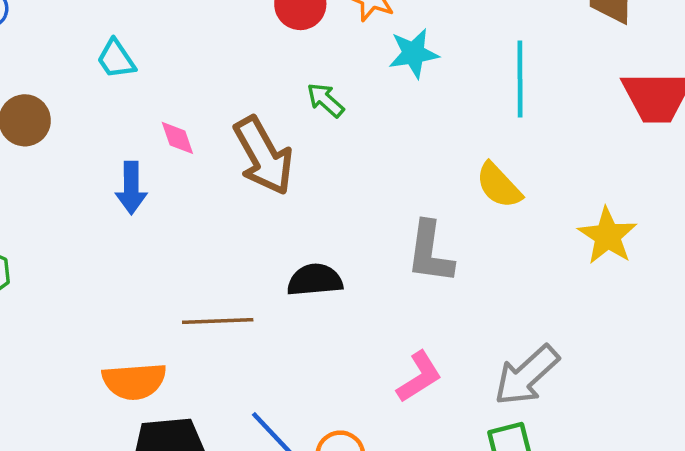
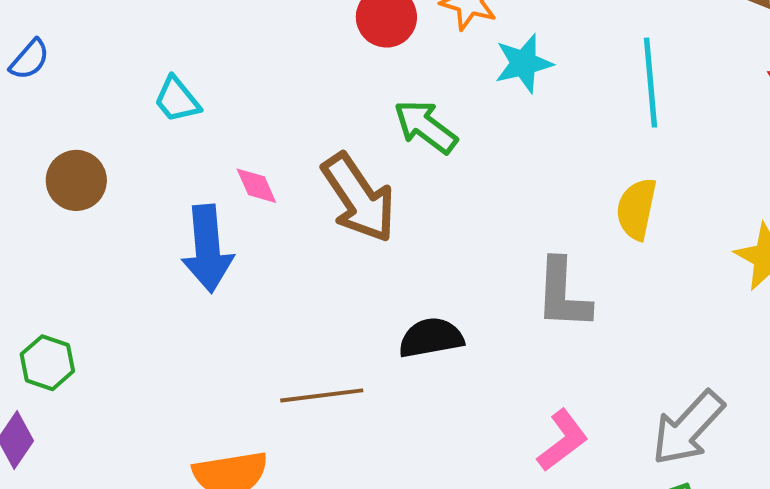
green arrow: (325, 100) -> (425, 127), size x1.4
yellow semicircle: (499, 185) -> (636, 209), turned 60
blue arrow: (131, 188) -> (207, 249), size x1.4

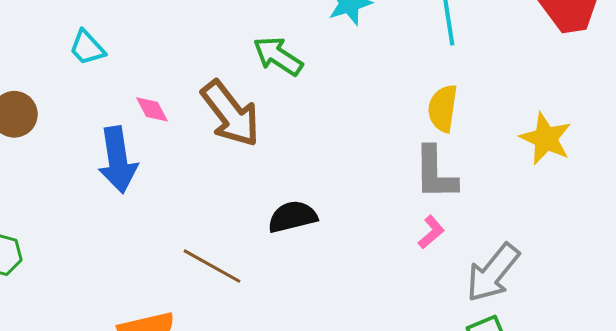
gray L-shape: (563, 294) -> (435, 173), moved
brown line: (322, 395) -> (212, 266), turned 40
pink L-shape: (563, 440) -> (431, 232), moved, size x0.7

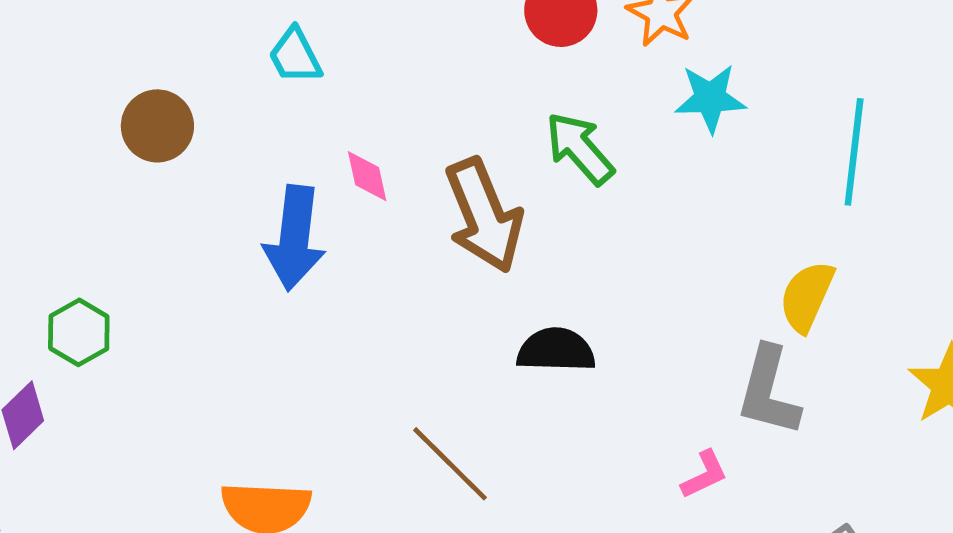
black semicircle: (292, 217) -> (556, 350), moved
pink L-shape: (431, 232) -> (704, 475), moved
brown line: (212, 266) -> (450, 464), moved

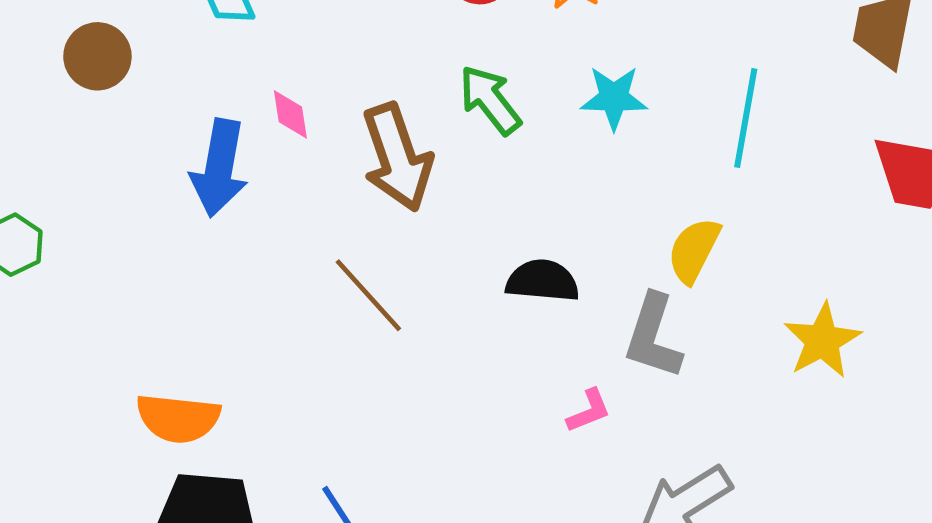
cyan star: (710, 98) -> (614, 98), moved
black semicircle: (556, 350) -> (543, 281), moved
brown line: (450, 464) -> (368, 295), moved

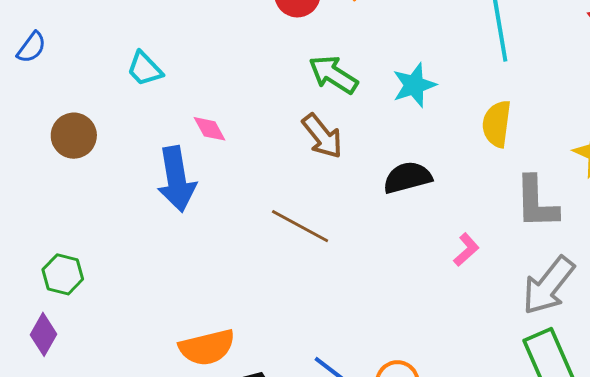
cyan star: (614, 98) -> (414, 85), moved
brown arrow: (397, 157) -> (322, 136), moved, size x0.7
gray L-shape: (653, 336) -> (536, 202), moved

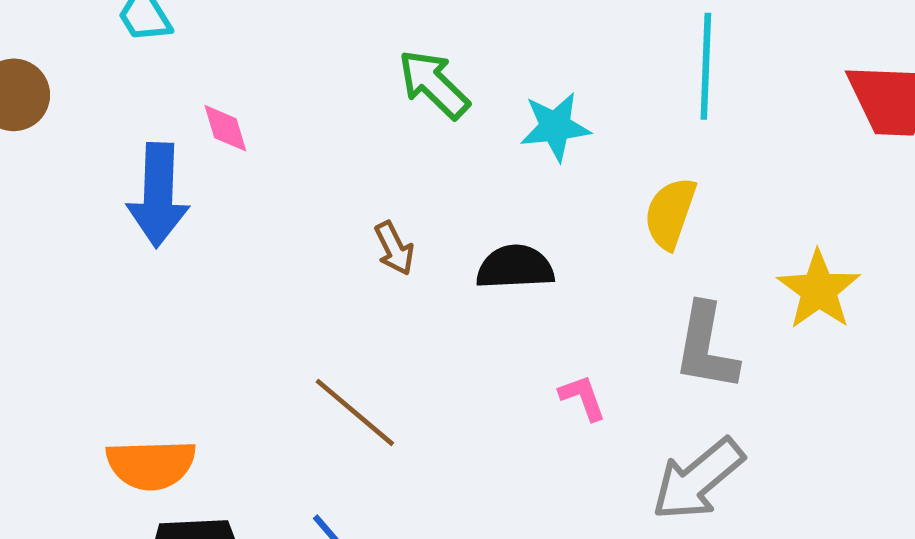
brown arrow: (322, 136) -> (394, 248), moved, size x0.7
brown line: (300, 226) -> (355, 412), moved
pink L-shape: (466, 250) -> (583, 398), turned -80

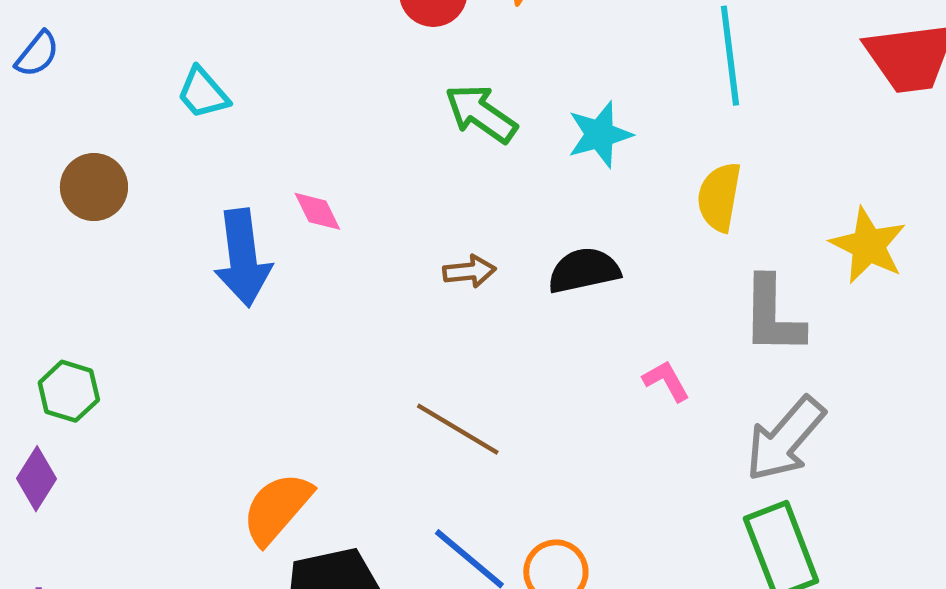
pink diamond: (225, 128) -> (317, 211), moved
brown arrow: (394, 248) -> (469, 271), turned -60
orange semicircle: (151, 465) -> (277, 508), turned 142

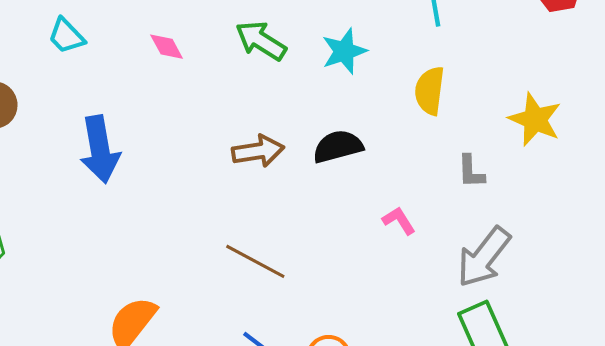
pink diamond: (317, 211) -> (167, 47), moved
brown arrow: (469, 271) -> (258, 151), size x1.4
gray L-shape: (773, 315) -> (471, 171), size x0.6

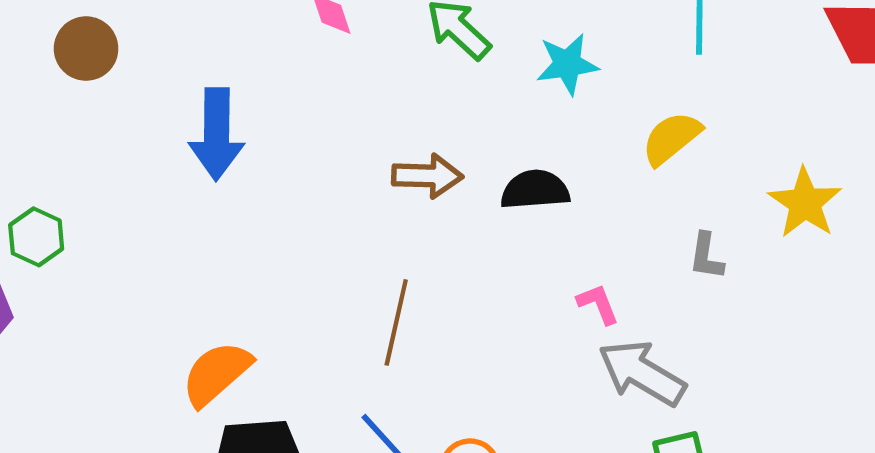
yellow semicircle: (430, 91) -> (671, 138), turned 33
gray arrow: (484, 257) -> (642, 373), moved, turned 72
brown line: (255, 261) -> (396, 322), turned 64

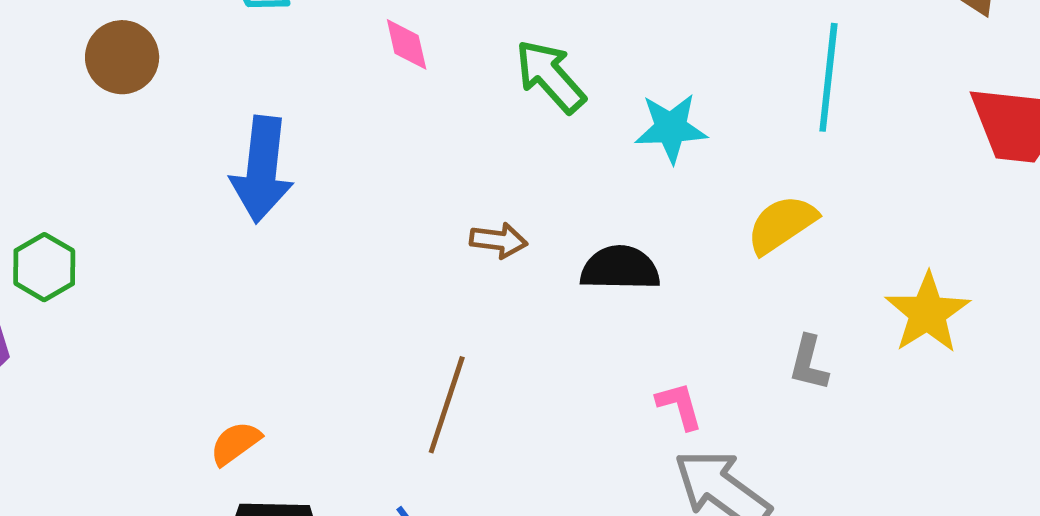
brown arrow: (427, 176) -> (499, 240), size x0.7
orange semicircle: (216, 373) -> (235, 443), size x0.6

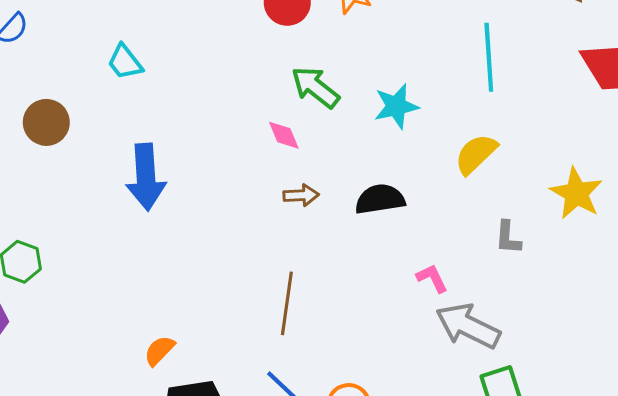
pink diamond: (407, 44) -> (284, 135), moved

